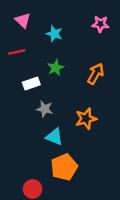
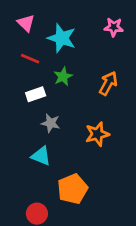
cyan star: (54, 34) -> (62, 38), size x1.5
red line: (17, 52) -> (30, 59), moved, turned 35
cyan triangle: (54, 137) -> (41, 156), moved

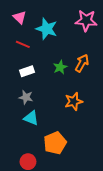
pink star: (114, 27) -> (86, 20), size x1.5
green star: (63, 76) -> (60, 67), moved
gray star: (51, 123) -> (26, 97), moved

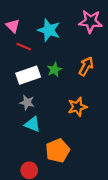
pink triangle: (20, 17) -> (13, 26), moved
green star: (60, 67) -> (54, 70), moved
white rectangle: (27, 71) -> (28, 75), size x1.5

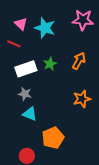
pink triangle: (13, 26) -> (21, 24), moved
red line: (24, 47) -> (14, 44), moved
orange star: (77, 107) -> (82, 99), moved

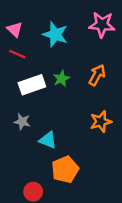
pink triangle: (21, 24) -> (15, 29), moved
gray star: (25, 94) -> (22, 122), moved
cyan triangle: (30, 114) -> (48, 140), moved

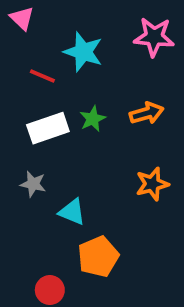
pink triangle: (15, 29) -> (22, 18), moved
red line: (17, 54) -> (42, 76), moved
orange arrow: (97, 75) -> (147, 113), turned 45

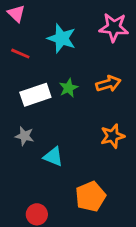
red line: (42, 76) -> (20, 54), moved
orange pentagon: (98, 257) -> (90, 196), moved

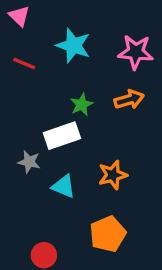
pink star: (114, 27) -> (136, 52), moved
white rectangle: (35, 95) -> (62, 136), moved
orange star: (112, 136) -> (113, 175), moved

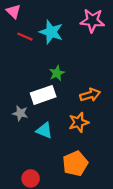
pink star: (136, 52) -> (92, 21), moved
red line: (24, 63) -> (25, 37), moved
orange arrow: (129, 100) -> (90, 95), moved

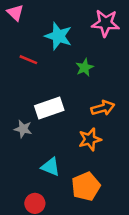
red line: (25, 37) -> (28, 60), moved
green star: (57, 73) -> (85, 67), moved
cyan triangle: (44, 130) -> (51, 167), moved

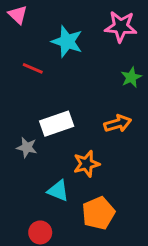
green star: (85, 67) -> (131, 77), moved
orange star: (90, 139) -> (86, 164), moved

